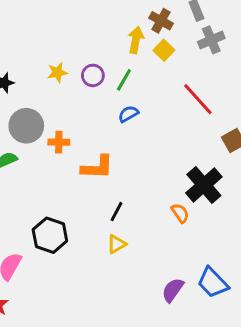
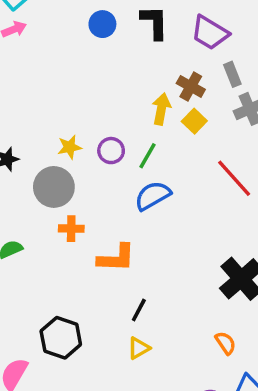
blue semicircle: (128, 114) -> (153, 196), size x1.5
gray circle: (26, 126) -> (54, 187), moved
orange semicircle: (180, 213) -> (225, 343), moved

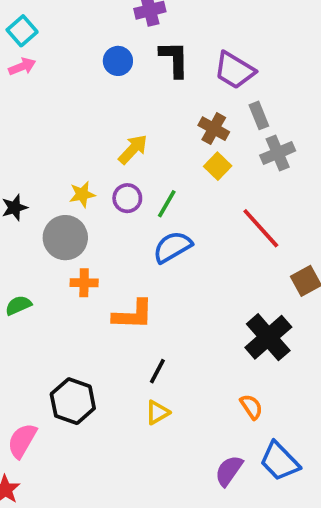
yellow arrow: (161, 109) -> (133, 149), moved, turned 32

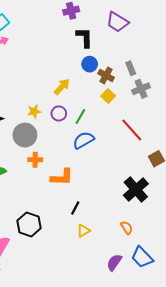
blue circle: (118, 61) -> (90, 64), moved
purple trapezoid: (234, 70) -> (117, 22), moved
yellow triangle: (157, 412) -> (83, 231), moved

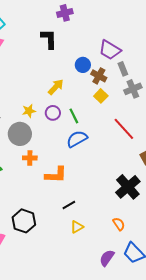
purple trapezoid: (117, 22) -> (110, 50), moved
black L-shape: (84, 37) -> (49, 39), moved
green line: (80, 117) -> (74, 116), turned -56
black line: (75, 208) -> (69, 205), turned 32

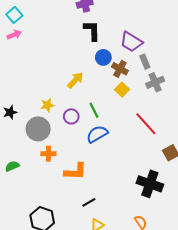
black L-shape: (49, 39) -> (92, 30), moved
purple circle: (53, 113) -> (71, 116), moved
black cross: (128, 187) -> (150, 184), turned -30

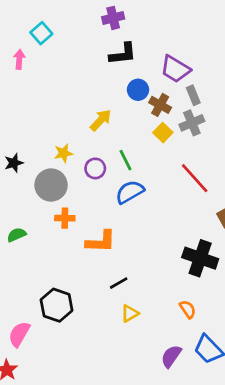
cyan square: (14, 15) -> (41, 33), moved
black L-shape: (92, 30) -> (123, 54), turned 85
pink arrow: (14, 35) -> (19, 59), turned -64
gray cross: (155, 82) -> (192, 123), moved

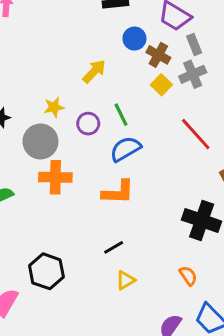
orange cross: (65, 218) -> (55, 177), size x1.5
orange L-shape: (101, 242) -> (118, 192), moved

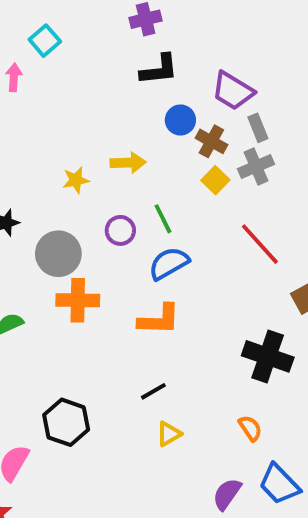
yellow arrow: (94, 71) -> (128, 163), turned 45
yellow star: (54, 107) -> (76, 180), moved

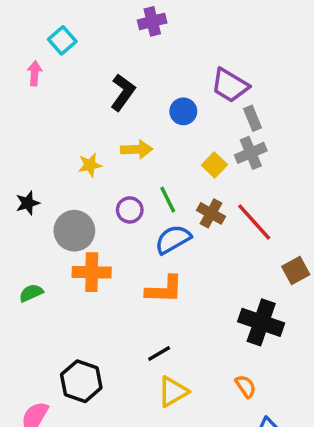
black L-shape: (159, 70) -> (123, 92), moved, turned -48
brown cross: (211, 141) -> (211, 213), moved
yellow triangle: (169, 434) -> (173, 392), size x1.4

